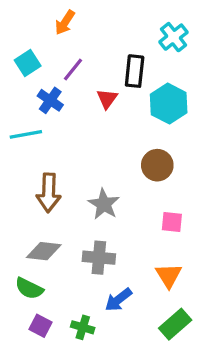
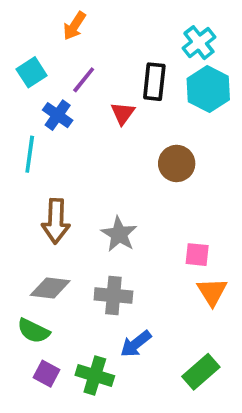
cyan hexagon: (169, 104) -> (208, 89), moved
cyan line: (26, 134) -> (30, 154), turned -72
brown circle: (157, 165) -> (177, 163), moved
orange triangle: (169, 275) -> (212, 292), moved
green cross: (83, 327) -> (95, 375), size x1.4

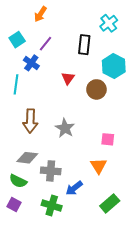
cyan hexagon: (208, 89) -> (114, 66), moved
red triangle: (123, 113) -> (68, 78), moved
orange triangle: (212, 292) -> (99, 166), moved
gray cross: (113, 296) -> (51, 171), moved
purple square: (46, 374) -> (14, 204), moved

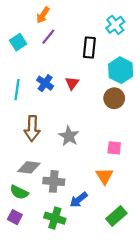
purple line: (46, 44) -> (48, 37), moved
blue cross: (31, 63) -> (45, 83), moved
brown circle: (96, 89) -> (114, 98), moved

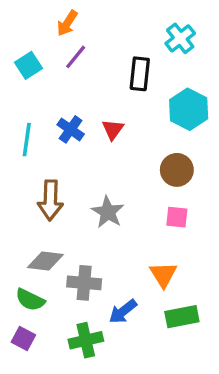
brown circle: (114, 98) -> (177, 170), moved
pink square: (114, 148) -> (177, 217), moved
green rectangle: (116, 216) -> (182, 317), moved, turned 30
green cross: (55, 218) -> (86, 340), turned -30

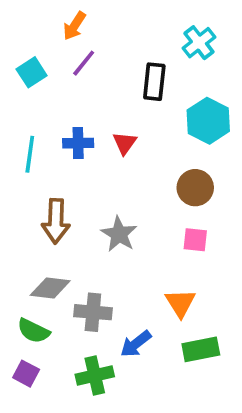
blue cross: (71, 129) -> (78, 143), turned -36

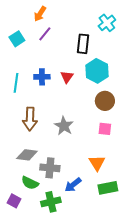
cyan hexagon: (208, 121) -> (97, 71), moved
green semicircle: (33, 331) -> (30, 183), moved

